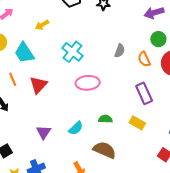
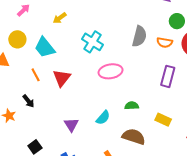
gray semicircle: (120, 51) -> (139, 36), size x1.5
orange semicircle: (144, 59) -> (165, 43), turned -49
purple rectangle: (144, 93) -> (168, 76), turned 45
yellow rectangle: (137, 123) -> (163, 120), moved

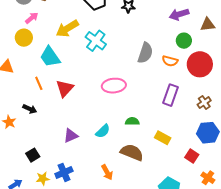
yellow arrow: (60, 18) -> (67, 28), size x1.6
yellow circle: (17, 39) -> (24, 38), moved
cyan cross: (93, 42) -> (96, 41), moved
black arrow: (28, 101) -> (30, 109), turned -32
purple triangle: (71, 125) -> (71, 136), turned 35

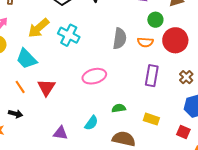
purple triangle: (71, 136) -> (60, 133), turned 42

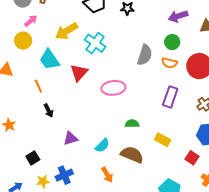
green circle: (155, 20) -> (172, 42), moved
red triangle: (46, 88) -> (79, 73), moved
black arrow: (16, 114) -> (49, 111), moved, turned 40
cyan semicircle: (91, 123) -> (102, 146), moved
purple triangle: (60, 133) -> (71, 138), turned -35

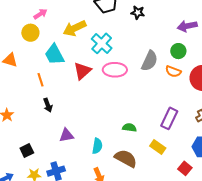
pink ellipse: (113, 88) -> (115, 70), moved
purple rectangle: (170, 97) -> (169, 118), moved
cyan semicircle: (102, 146) -> (97, 146), turned -42

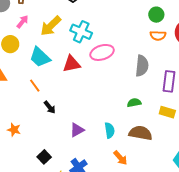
pink arrow: (40, 14) -> (23, 22), moved
gray semicircle: (150, 61) -> (142, 66), moved
red triangle: (82, 71) -> (72, 64), turned 48

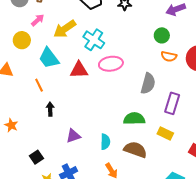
green circle: (156, 15) -> (162, 35), moved
green semicircle: (134, 103) -> (134, 119), size x1.5
black arrow: (50, 107) -> (50, 109), turned -152

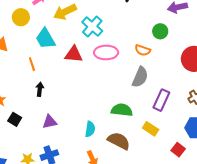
orange semicircle: (169, 56) -> (143, 50), moved
purple triangle: (73, 136) -> (50, 122), moved
black square: (36, 157) -> (15, 119), moved, turned -32

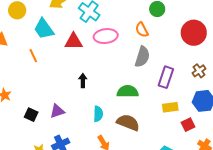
orange semicircle: (143, 50) -> (142, 30), turned 49
black arrow: (40, 89) -> (83, 81), moved
black square: (15, 119) -> (31, 115), moved
yellow rectangle: (151, 129) -> (170, 107), moved, turned -35
red square: (178, 150) -> (188, 125), turned 32

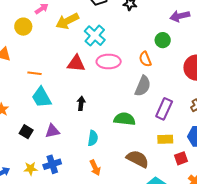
cyan trapezoid: (44, 29) -> (42, 97), moved
orange line: (33, 56) -> (34, 73), turned -64
brown semicircle: (128, 122) -> (138, 159), moved

